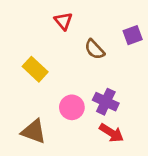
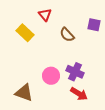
purple square: (133, 35) -> (94, 25), turned 32
yellow rectangle: (35, 69) -> (25, 33), moved

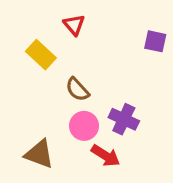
brown semicircle: (67, 35) -> (77, 89), moved
red arrow: (79, 94) -> (106, 156), moved

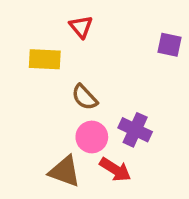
yellow rectangle: (41, 55) -> (45, 59), turned -40
brown triangle: (39, 154) -> (65, 171), moved

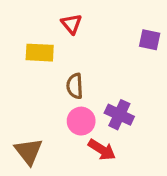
brown semicircle: (85, 97) -> (75, 86), turned 40
brown triangle: (65, 171) -> (29, 151), moved, turned 32

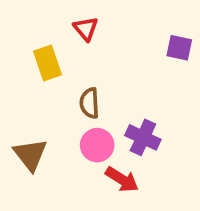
yellow rectangle: (40, 53) -> (48, 63), turned 68
brown triangle: (29, 151) -> (30, 155), moved

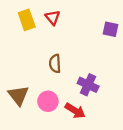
yellow rectangle: (48, 63) -> (27, 20), moved
pink circle: (97, 145) -> (48, 101), moved

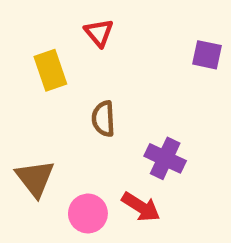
yellow rectangle: (27, 20) -> (50, 70), moved
pink circle: (48, 101) -> (88, 214), moved

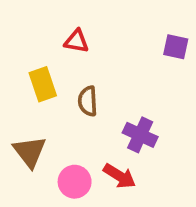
red triangle: (99, 33) -> (76, 41), moved, turned -40
yellow rectangle: (50, 70) -> (43, 84), moved

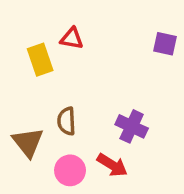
yellow rectangle: (43, 84) -> (40, 60), moved
brown semicircle: (88, 101) -> (67, 121), moved

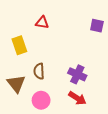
yellow rectangle: (40, 60) -> (19, 45), moved
red arrow: (112, 165) -> (77, 98), moved

